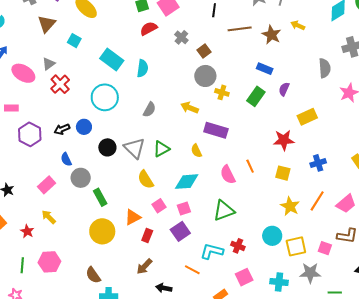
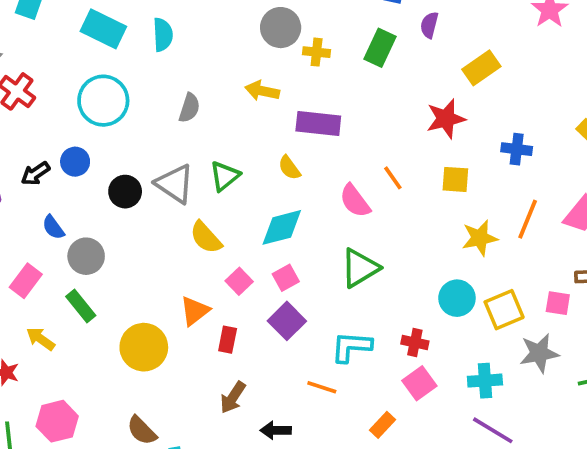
blue cross: (318, 163) -> (517, 149), turned 35
green rectangle: (100, 197) -> (81, 306), moved
yellow star: (290, 206) -> (480, 238), turned -30
red cross: (238, 246) -> (415, 342), moved

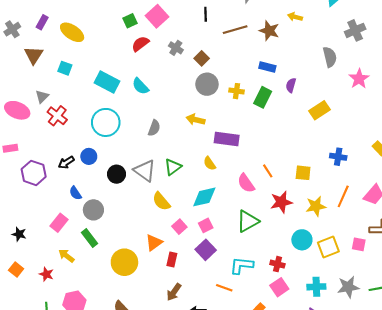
cyan semicircle: (163, 35) -> (140, 86), turned 138
yellow cross: (317, 52) -> (236, 91), moved
red star: (446, 119) -> (281, 202), moved
gray star: (539, 353) -> (348, 287), moved

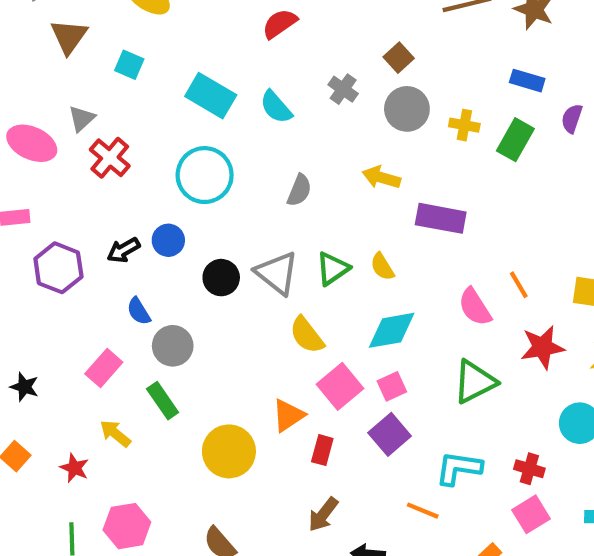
gray cross: (176, 48) -> (343, 89), moved
yellow semicircle: (210, 163) -> (382, 267), moved
pink square: (179, 227) -> (340, 386), size x1.5

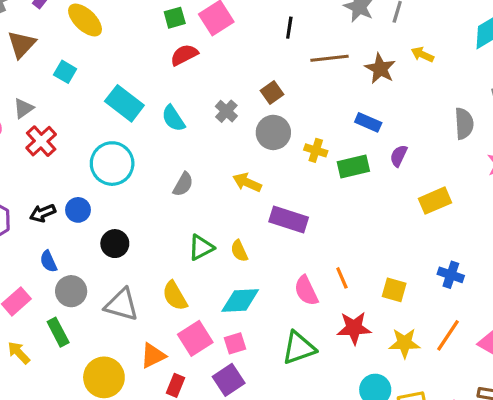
green rectangle: (515, 140) -> (353, 166), turned 40
gray triangle: (277, 273) -> (122, 305), moved, turned -30

